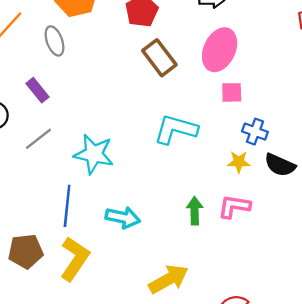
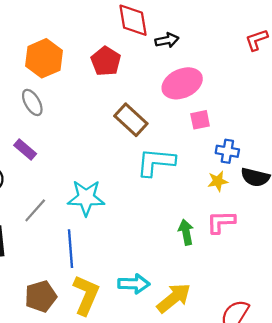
pink ellipse: (220, 50) -> (182, 83), turned 51
brown rectangle: (159, 58) -> (131, 120), moved
gray line: (38, 139) -> (35, 210), moved
cyan arrow: (123, 217) -> (134, 284), moved

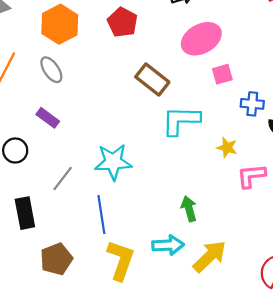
yellow star: (218, 181) -> (227, 148), moved, turned 30
green arrow: (186, 232) -> (189, 209), moved
brown pentagon: (41, 296) -> (56, 259), moved

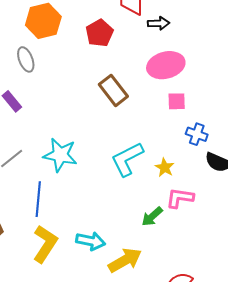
cyan L-shape: (181, 120) -> (127, 159), moved, turned -42
green arrow: (189, 209) -> (152, 217), moved, turned -130

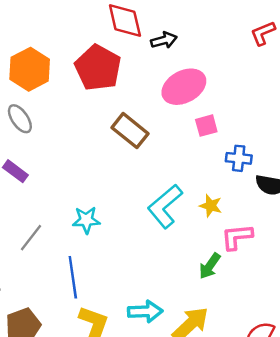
red pentagon: (99, 33) -> (98, 68), size x1.4
cyan star: (60, 155) -> (86, 220), size x0.7

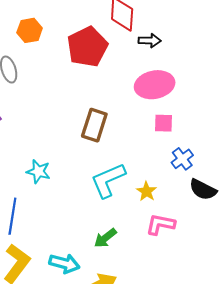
orange hexagon: (30, 69) -> (30, 30), size x0.7
brown rectangle: (130, 131) -> (94, 125), moved, turned 52
blue cross: (239, 158) -> (182, 159), turned 30
green arrow: (210, 266) -> (105, 238), moved

